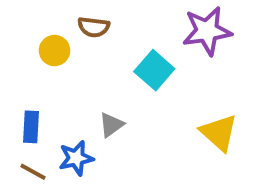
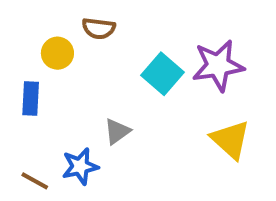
purple star: (207, 31) -> (218, 65), moved
blue rectangle: (31, 127) -> (31, 98), moved

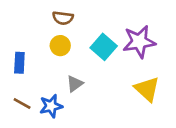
yellow circle: (57, 53) -> (60, 46), moved
brown line: (35, 181) -> (22, 103), moved

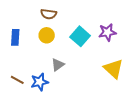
purple star: (139, 42) -> (107, 32), size x0.7
blue rectangle: (19, 63) -> (15, 37), moved

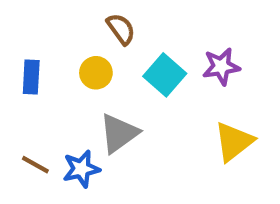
brown semicircle: (49, 14) -> (121, 29), moved, turned -133
gray triangle: (58, 65) -> (119, 133), size x1.5
yellow triangle: (113, 69) -> (234, 142), turned 40

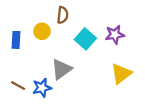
brown semicircle: (121, 29) -> (63, 15), turned 42
yellow circle: (96, 73) -> (42, 31), moved

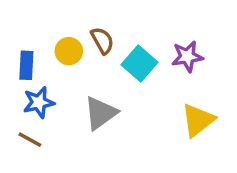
brown semicircle: (63, 15) -> (102, 41), moved, turned -35
blue star: (42, 88) -> (39, 102), moved

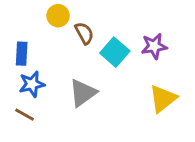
yellow circle: (69, 51) -> (58, 16), moved

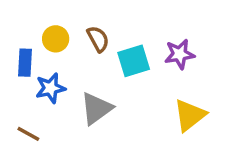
yellow circle: (58, 16) -> (56, 39), moved
cyan square: (115, 52) -> (134, 61), turned 32
blue star: (32, 84) -> (50, 88), moved

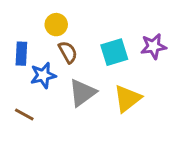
yellow circle: (56, 39) -> (56, 25), moved
brown semicircle: (98, 39) -> (68, 52), moved
yellow triangle: (190, 115) -> (127, 99), moved

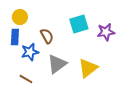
yellow circle: (56, 25) -> (20, 17), moved
cyan square: (114, 52) -> (79, 24), moved
brown line: (24, 115) -> (26, 79), moved

